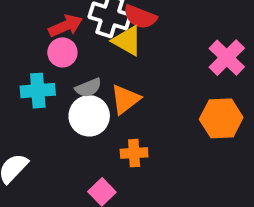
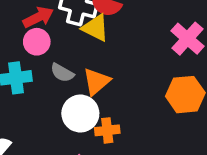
gray semicircle: (88, 88) -> (62, 73), turned 55
white circle: (89, 116) -> (80, 114), moved

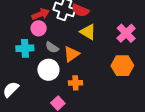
yellow triangle: (96, 28) -> (88, 32), moved
white circle: (80, 114) -> (48, 70), moved

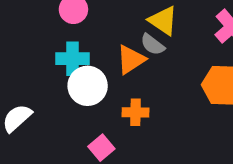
gray semicircle: (52, 47) -> (153, 45), moved
cyan cross: (25, 48) -> (72, 59), moved

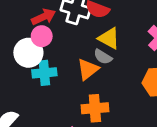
white circle: (88, 86) -> (28, 53), moved
orange cross: (135, 112) -> (95, 108), size x1.4

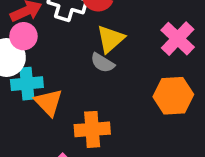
yellow triangle: (109, 38) -> (110, 39), turned 50
orange triangle: (88, 69) -> (48, 102), moved, turned -35

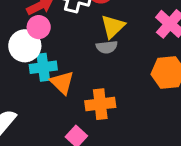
gray semicircle: (102, 63) -> (107, 47), turned -36

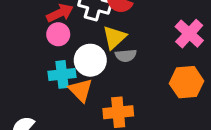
yellow triangle: (113, 26) -> (114, 37), moved
white circle: (25, 46) -> (90, 60), moved

